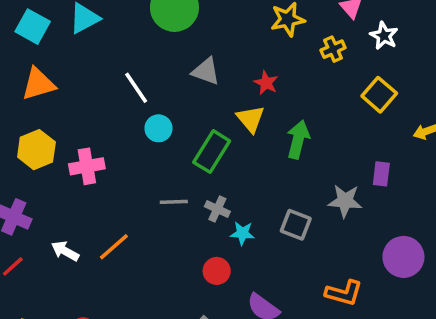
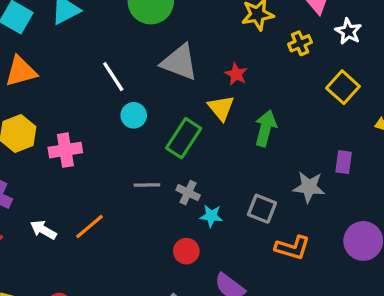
gray triangle: (206, 71) -> (179, 62), size x1.4
orange L-shape: (344, 293) -> (292, 248), moved

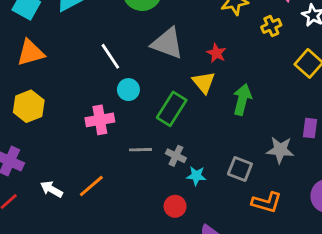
pink cross: (65, 150) -> (100, 120), moved

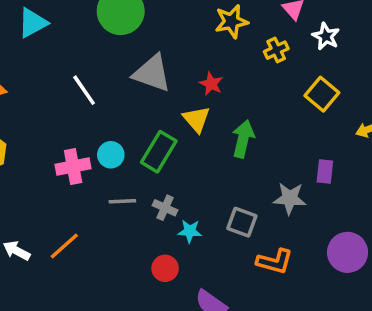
cyan circle: (128, 90) -> (111, 155), moved

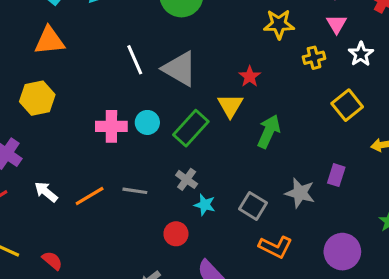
gray triangle: (152, 73) -> (180, 69), moved
gray line: (122, 201) -> (135, 191), moved

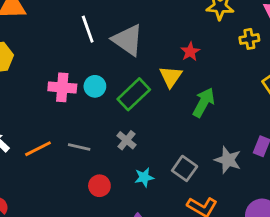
cyan star: (205, 205) -> (144, 177), moved, turned -30
red circle: (176, 234) -> (99, 186), moved

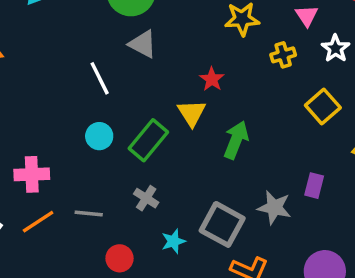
white line: (88, 29) -> (100, 78), moved
gray triangle: (128, 40) -> (143, 44), moved, size x0.7
pink cross: (62, 87) -> (32, 174), moved
gray square: (185, 168) -> (222, 224), size x1.4

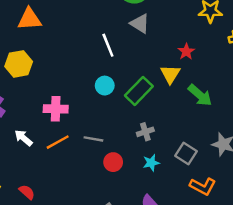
green arrow: (236, 140) -> (200, 95), turned 105
gray cross: (146, 198) -> (145, 132), moved, turned 35
gray square: (222, 224) -> (186, 153), size x0.7
red circle: (120, 258) -> (113, 162), moved

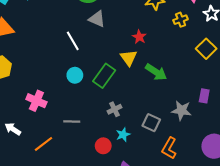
pink cross: (56, 109) -> (36, 101), turned 30
orange line: (58, 142) -> (43, 144), moved
red circle: (113, 162) -> (103, 146), moved
orange L-shape: (203, 186) -> (169, 148), turned 100

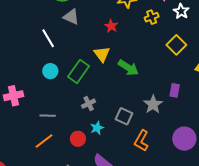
red star: (139, 37) -> (111, 26), moved
pink cross: (36, 101) -> (13, 96), turned -36
gray star: (181, 110) -> (153, 104), turned 30
orange line: (43, 144) -> (44, 141), moved

